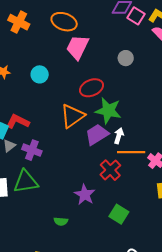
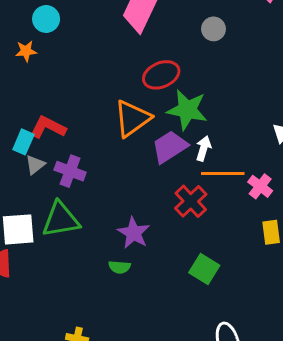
cyan circle: (40, 74) -> (46, 19), moved
purple star: (85, 195) -> (134, 233), moved
green semicircle: (61, 221) -> (120, 267), moved

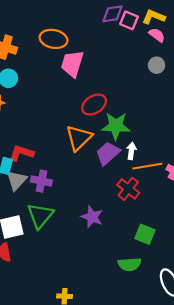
gray circle: (213, 29) -> (157, 65), moved
gray triangle: (35, 165) -> (17, 180), size x1.5
green triangle: (61, 220) -> (40, 216), turned -32
green semicircle: (120, 267) -> (129, 264), moved, size x1.5

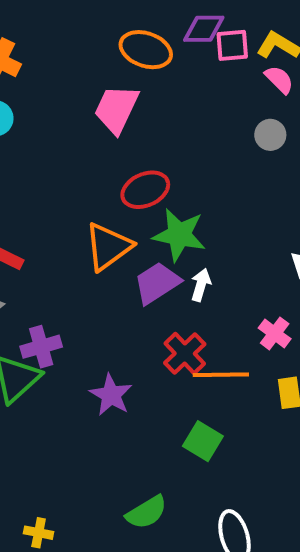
pink square: (129, 20) -> (232, 45), turned -36
orange ellipse: (53, 39) -> (146, 50), moved
orange line: (147, 166) -> (221, 375), moved
purple cross: (41, 181) -> (41, 347), moved, turned -36
green semicircle: (129, 264) -> (147, 512), moved, turned -35

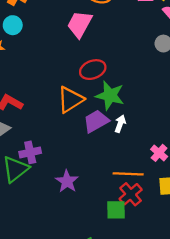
red cross: (185, 353) -> (131, 194), moved
green square: (203, 441) -> (116, 210), turned -35

